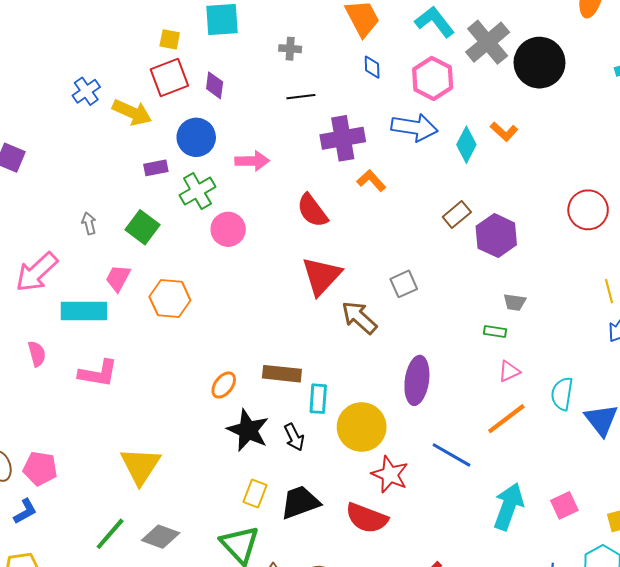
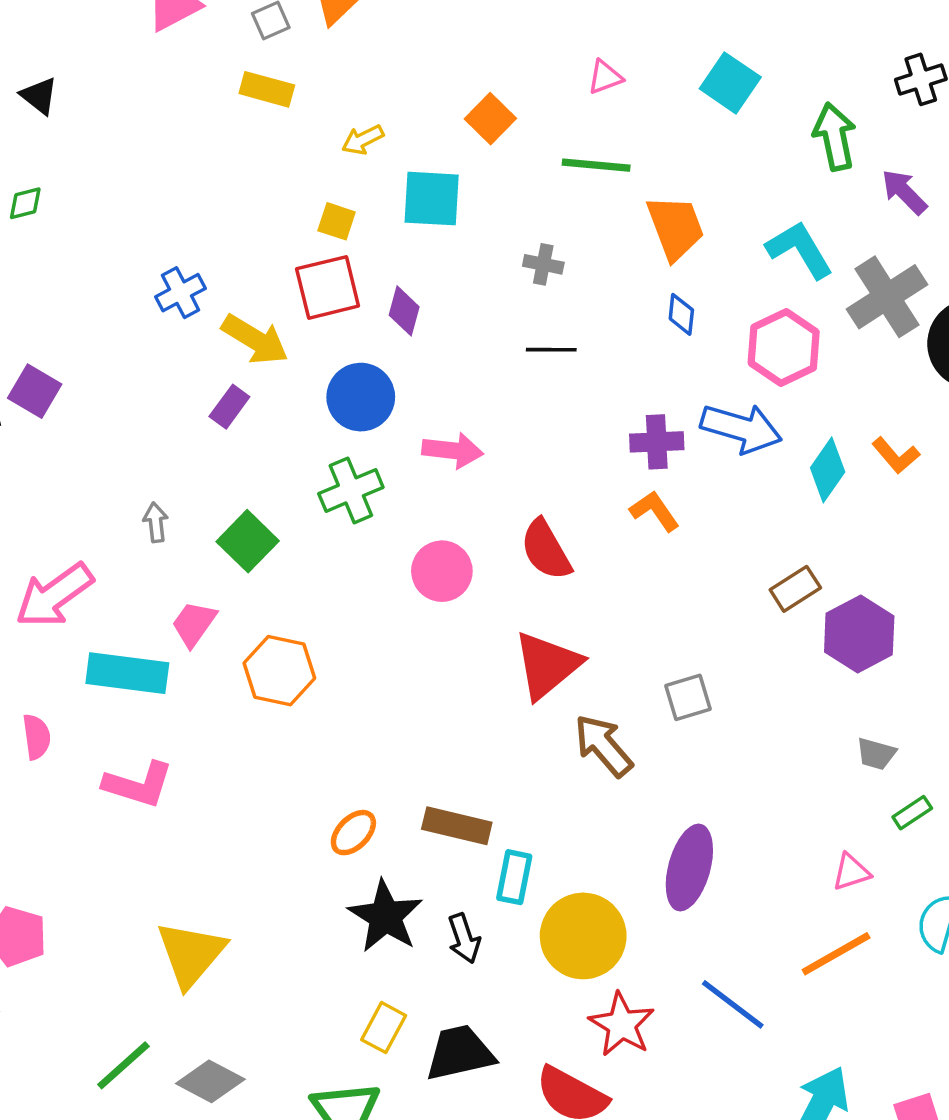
purple cross: (343, 138) -> (657, 442), moved, size x0.7
purple rectangle: (156, 168) -> (229, 407), moved, turned -50
pink circle: (228, 229) -> (442, 571), moved
green rectangle: (495, 332) -> (912, 813), moved, turned -50

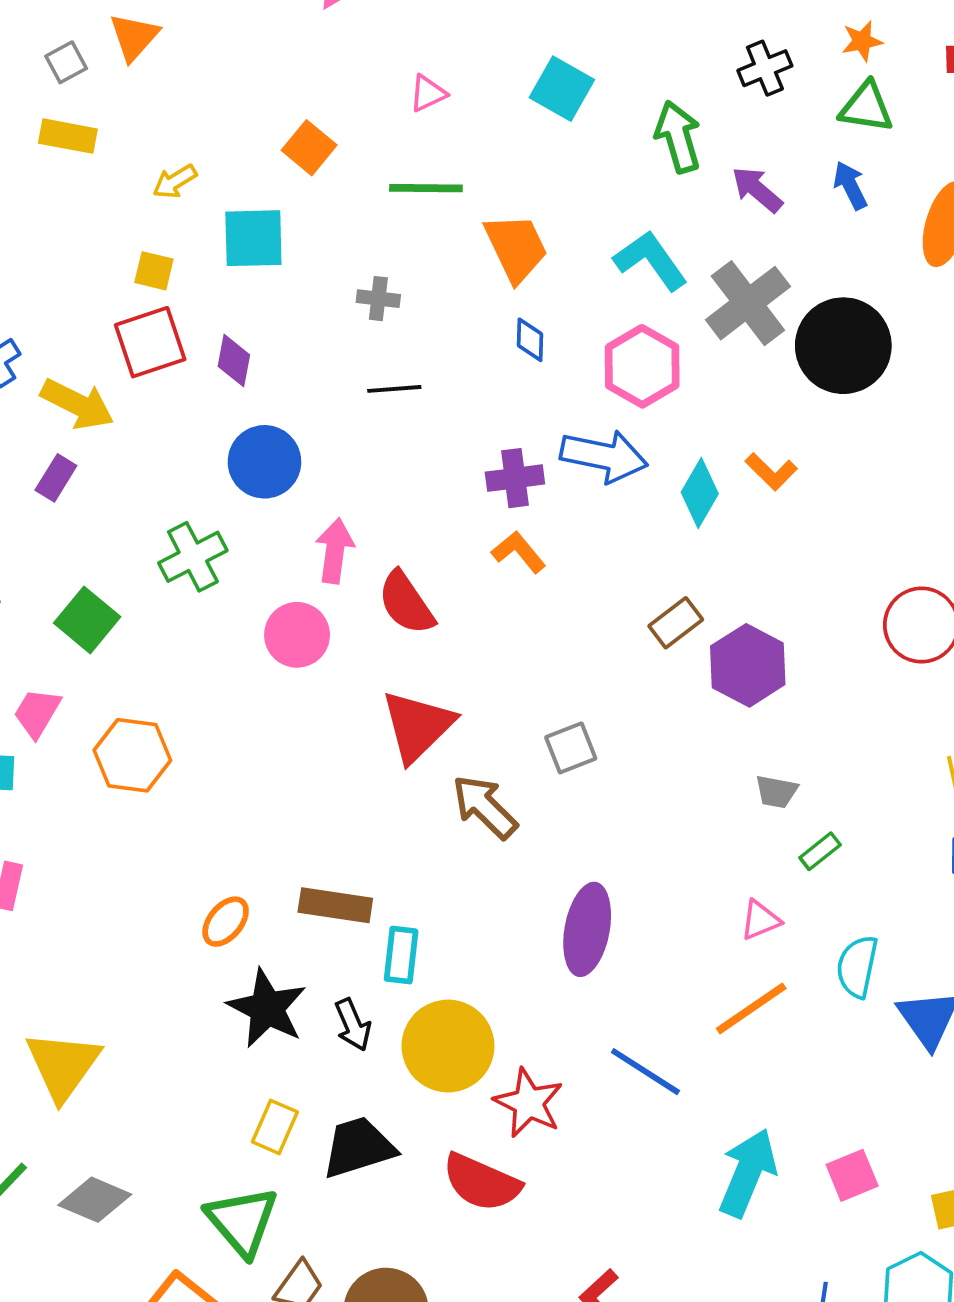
blue circle: (361, 397) -> (264, 462), moved
pink arrow: (453, 450) -> (335, 551), moved, turned -84
yellow circle: (583, 936) -> (448, 1046), moved

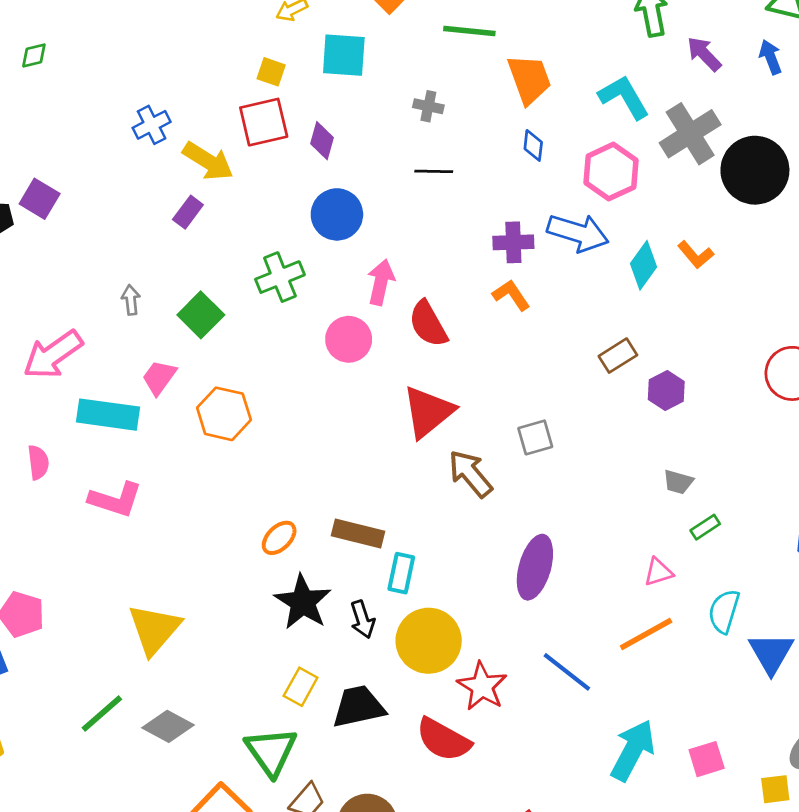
purple hexagon: (748, 665) -> (666, 391), size x0.7

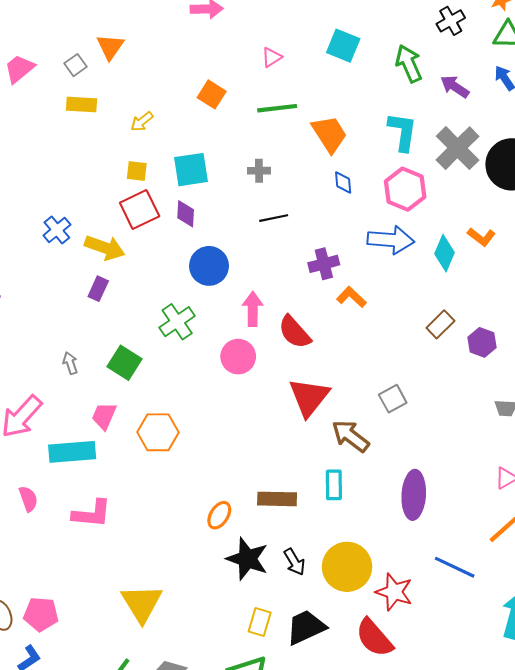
cyan square: (344, 55) -> (191, 170), moved
cyan L-shape: (624, 97) -> (402, 132), turned 51
purple cross: (513, 242) -> (324, 264), moved
cyan rectangle: (401, 573) -> (334, 485), moved
red semicircle: (443, 740) -> (374, 638), turned 33

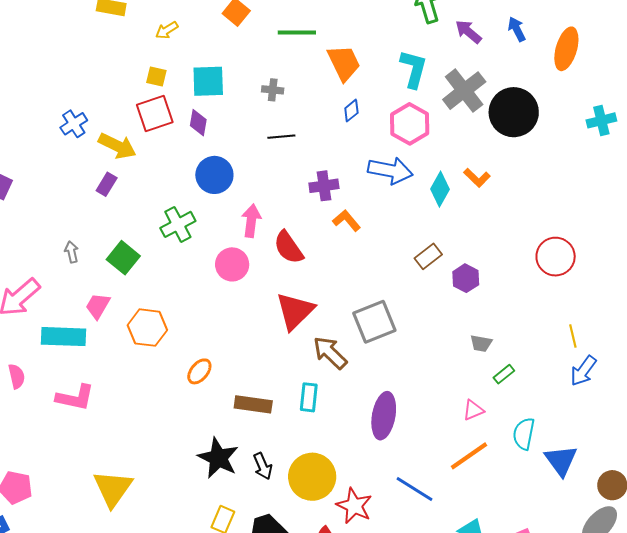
blue diamond: (343, 183) -> (351, 111), turned 50
gray square: (393, 399) -> (374, 322), size x1.6
orange ellipse: (219, 515) -> (199, 371), moved

